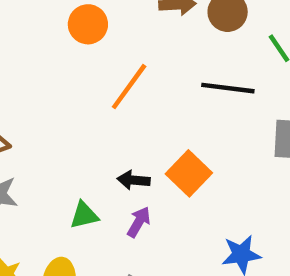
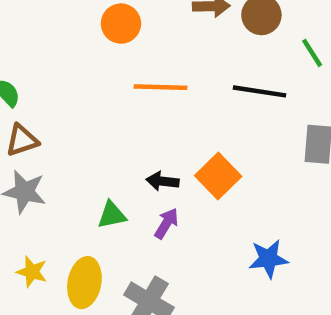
orange line: (129, 87) -> (160, 87), turned 54

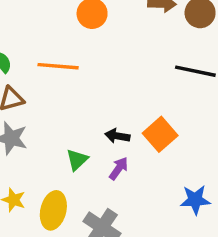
orange line: (160, 87) -> (58, 66), moved
green triangle: (112, 215) -> (77, 160), turned -35

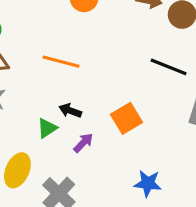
orange line: (58, 66) -> (61, 62), moved
black arrow: (117, 136) -> (70, 111), moved

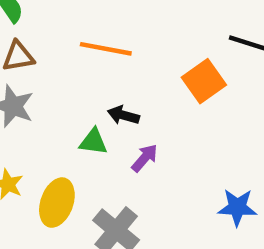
orange square: (126, 118) -> (204, 81), moved
green triangle: (47, 128) -> (93, 142), turned 45

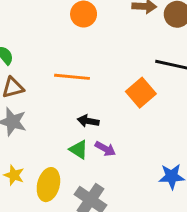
green triangle: (93, 142) -> (79, 149), moved, turned 30
purple arrow: (145, 158) -> (105, 149), turned 84

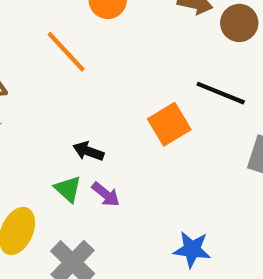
orange line: (72, 77) -> (66, 52), moved, turned 32

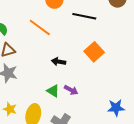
black line: (221, 93) -> (84, 16), moved
black arrow: (88, 151) -> (59, 62), moved

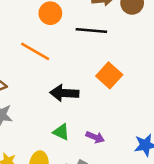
black arrow: (59, 62) -> (64, 93), size x1.5
purple arrow: (71, 90) -> (95, 137), moved

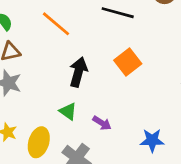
black arrow: (64, 93) -> (78, 72), turned 92

